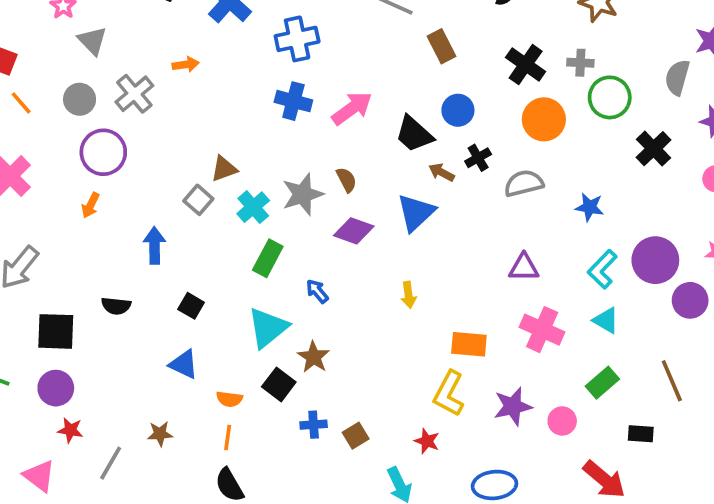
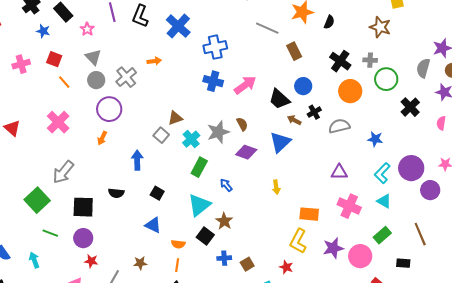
gray triangle: (92, 41) -> (93, 57), moved
pink circle: (562, 421) -> (360, 256), size x1.5

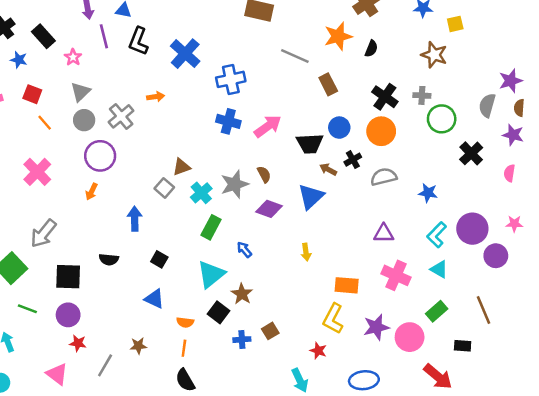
gray triangle: (93, 57) -> (80, 92), turned 30
orange circle: (350, 91) -> (381, 131), moved
black trapezoid: (279, 99) -> (310, 144), turned -45
brown square: (247, 264) -> (270, 331), moved

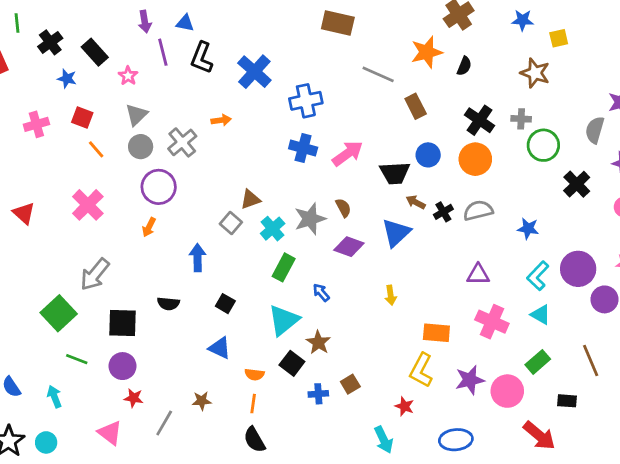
black cross: (353, 160) -> (443, 212), moved

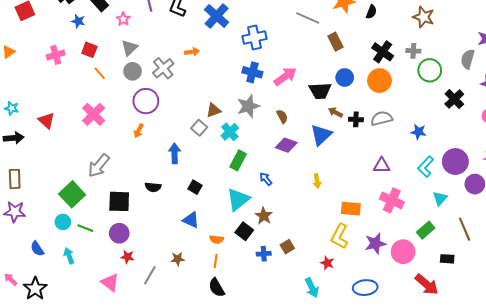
black cross: (443, 212) -> (356, 119), turned 32
gray star: (310, 219) -> (248, 106), moved
cyan triangle: (541, 315) -> (440, 198), moved, turned 42
cyan circle: (46, 442) -> (63, 222), moved

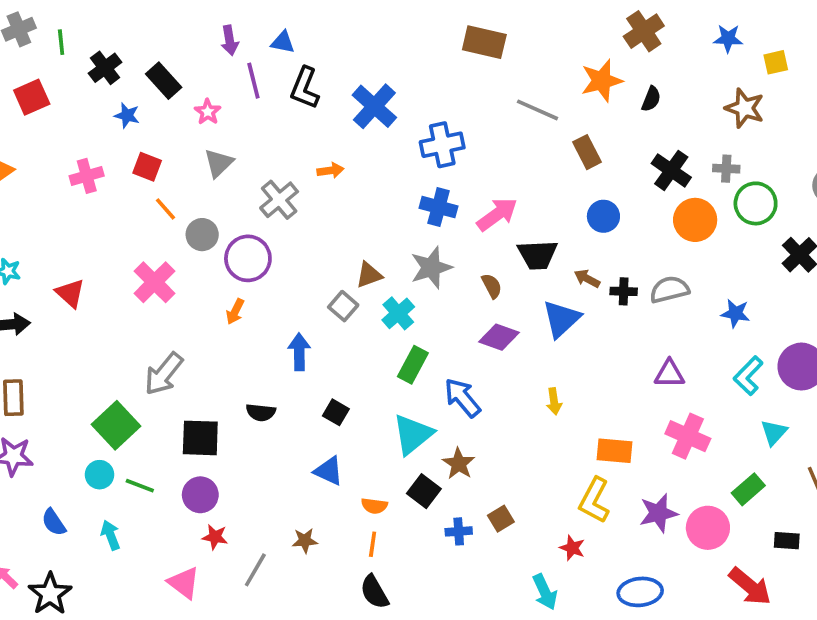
gray circle: (133, 71) -> (202, 235), moved
orange circle: (380, 81) -> (695, 220), moved
black trapezoid: (320, 91) -> (537, 255), moved
blue arrow: (266, 179) -> (462, 398), size x1.6

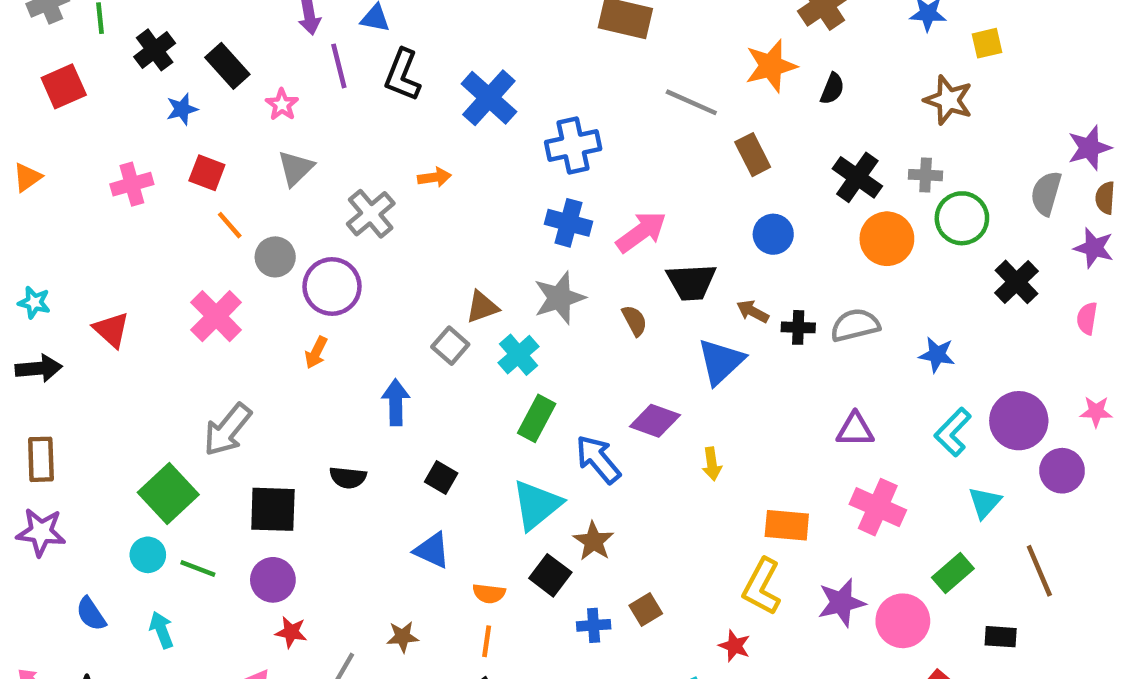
blue star: (127, 115) -> (182, 109), turned -30
purple diamond: (499, 337) -> (655, 421), moved

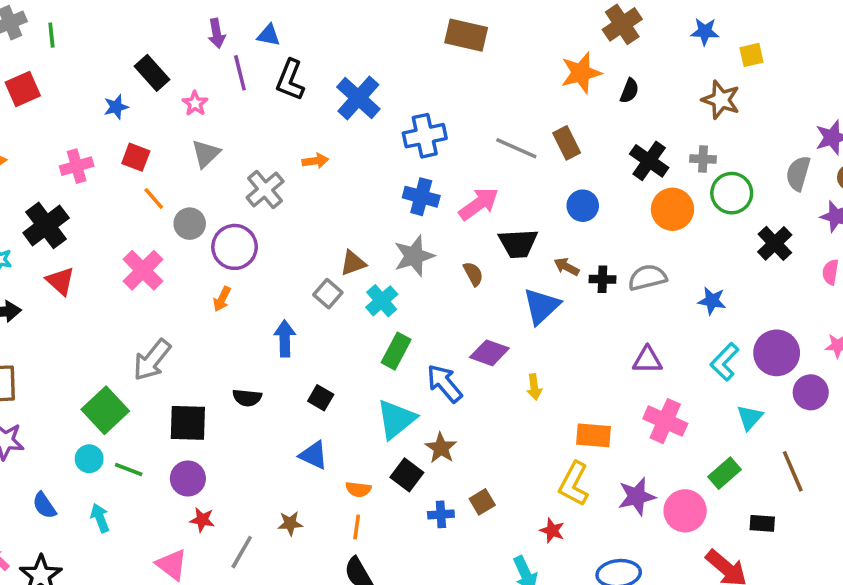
black cross: (155, 50) -> (46, 225), moved, size x1.4
gray line: (691, 102) -> (516, 148), moved

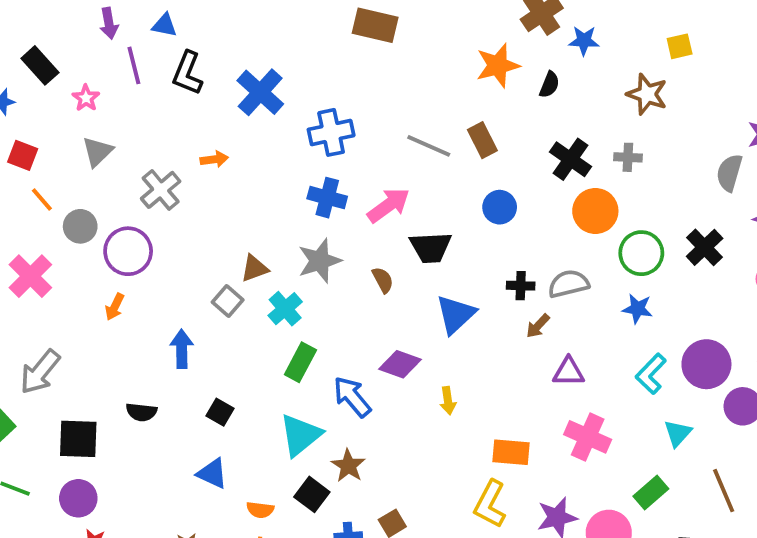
blue star: (705, 32) -> (584, 41), moved
green circle: (732, 193) -> (641, 253), moved
brown arrow: (567, 267) -> (538, 326), moved, turned -75

